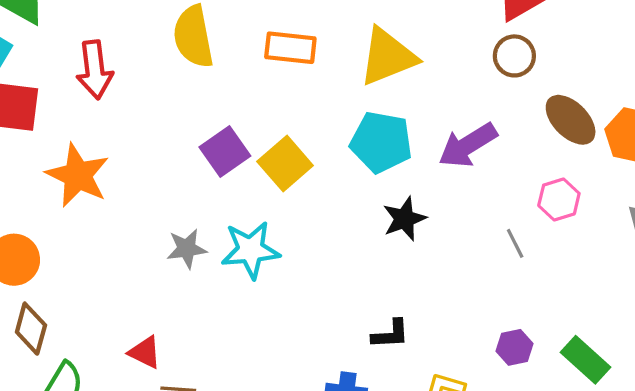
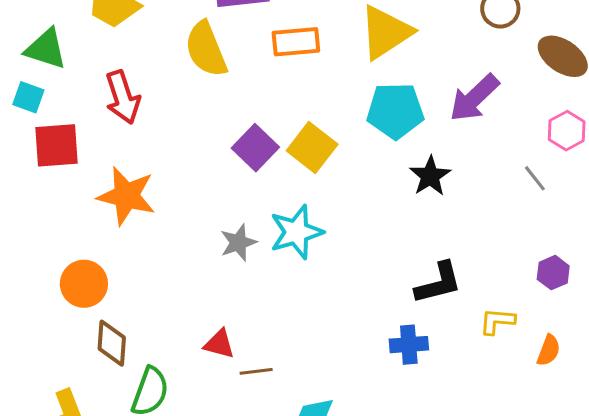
black L-shape: (390, 334) -> (438, 283), size x1.4

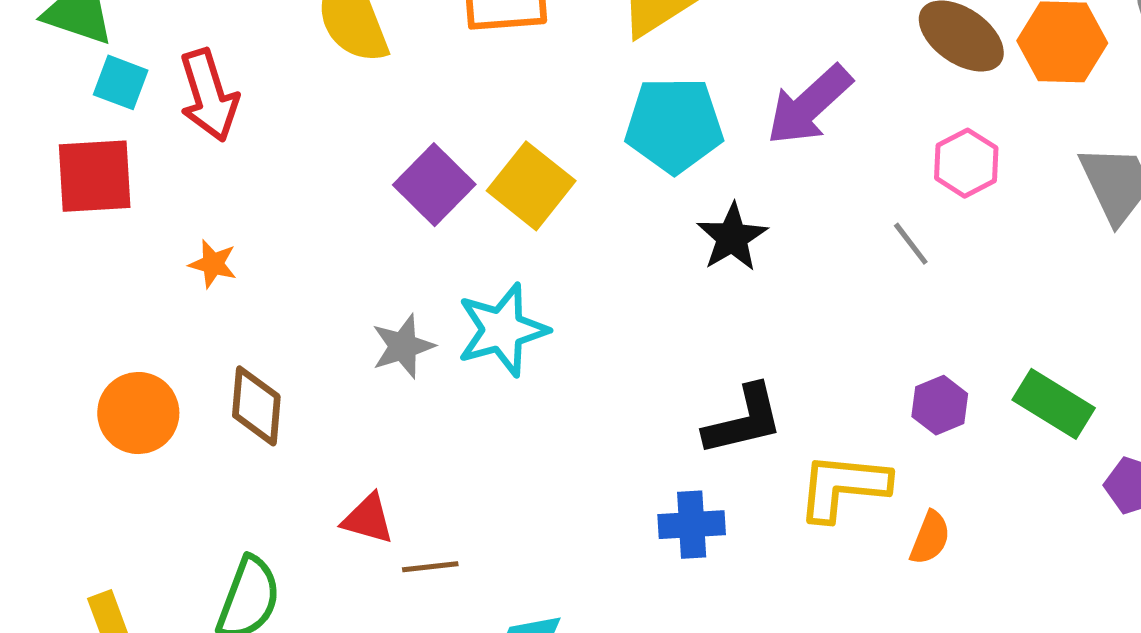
cyan square: (28, 97) -> (121, 82), moved
orange star: (126, 196) -> (213, 264), size x0.5
yellow L-shape: (497, 321) -> (843, 487), size x1.5
brown diamond: (112, 343) -> (256, 406), moved

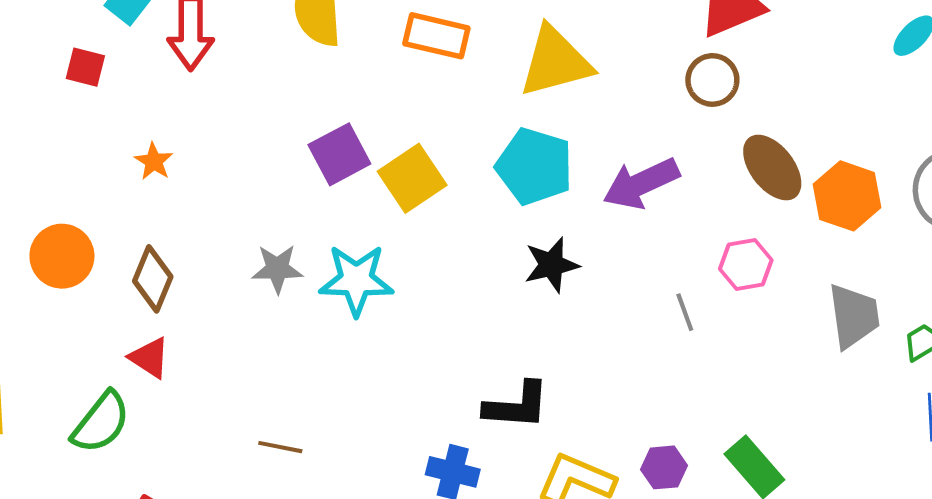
red square: (95, 176) -> (85, 67), size x0.6
purple hexagon: (940, 405) -> (664, 467), moved
red triangle: (368, 519) -> (150, 358), moved
brown line: (430, 567) -> (280, 447), moved

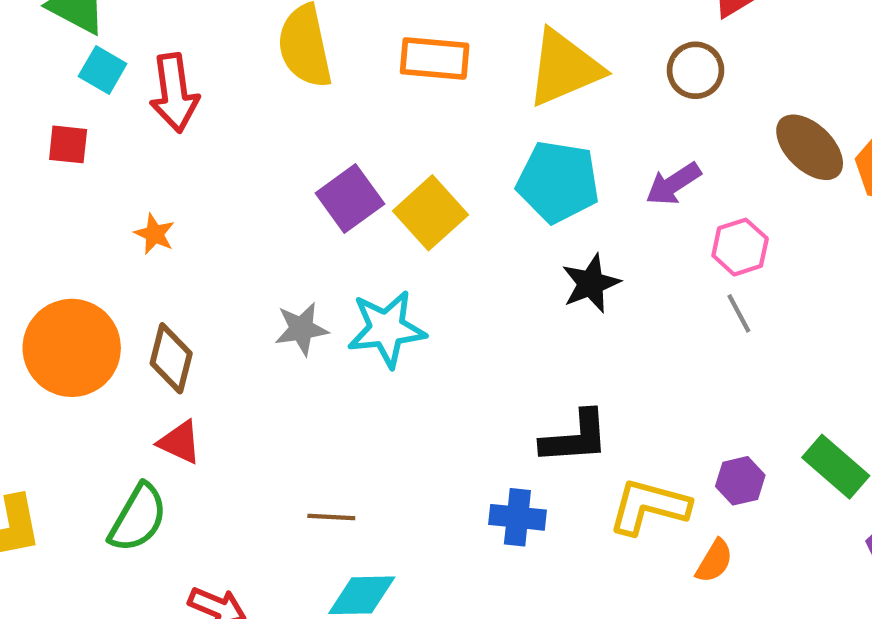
brown circle: (712, 80) -> (695, 70), moved
purple arrow: (641, 183) -> (673, 184), size x0.7
orange circle: (62, 256) -> (72, 348), size x1.4
pink hexagon: (746, 264) -> (740, 247), moved

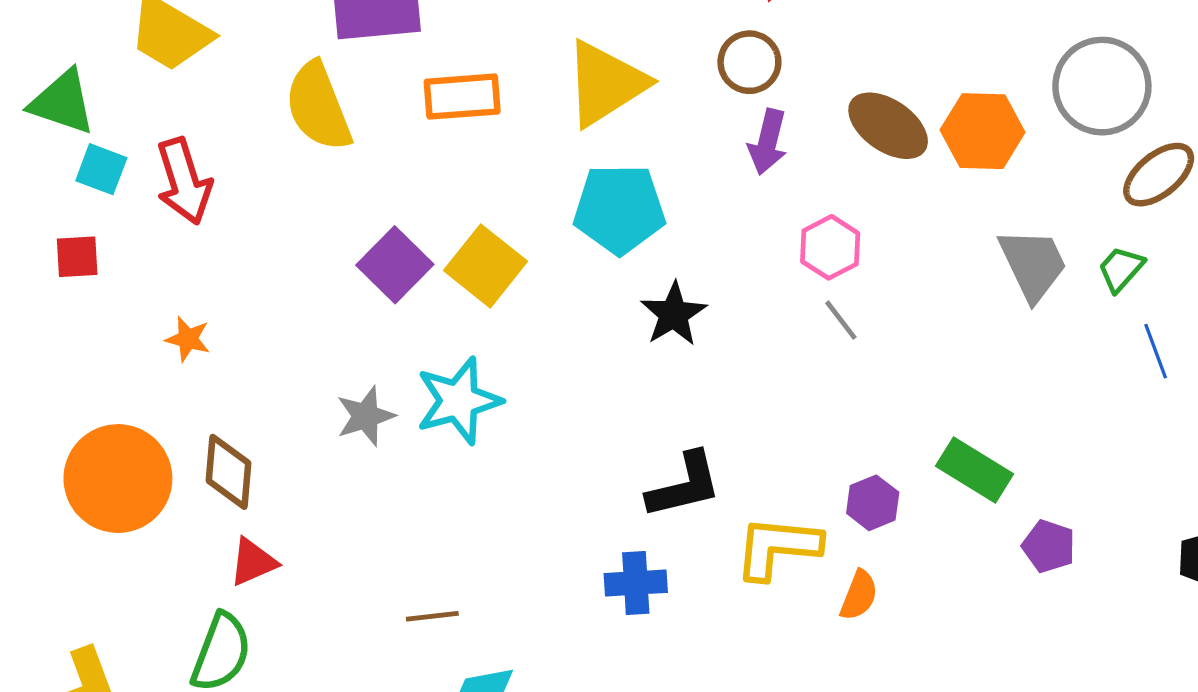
purple arrow: (673, 184) -> (768, 142), moved, turned -34
red triangle: (180, 442) -> (253, 562), turned -39

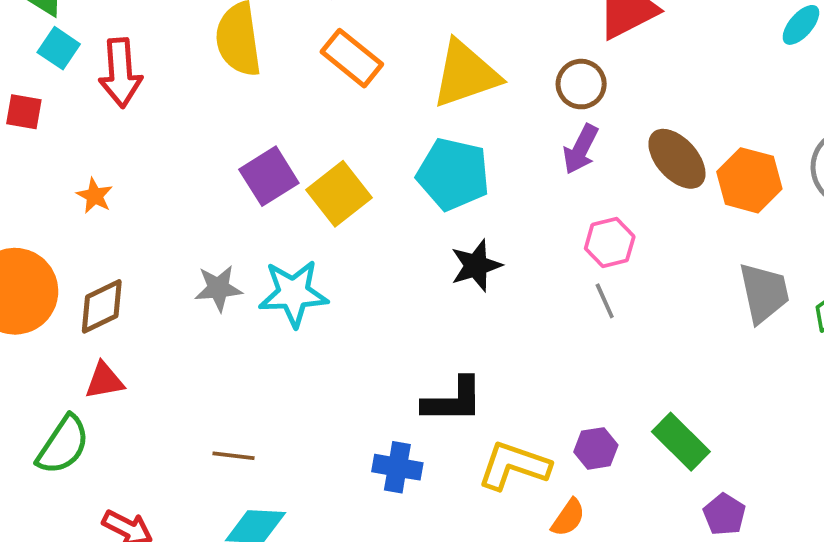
orange rectangle: (462, 97) -> (352, 58), turned 30
brown diamond: (228, 472) -> (102, 306), turned 46

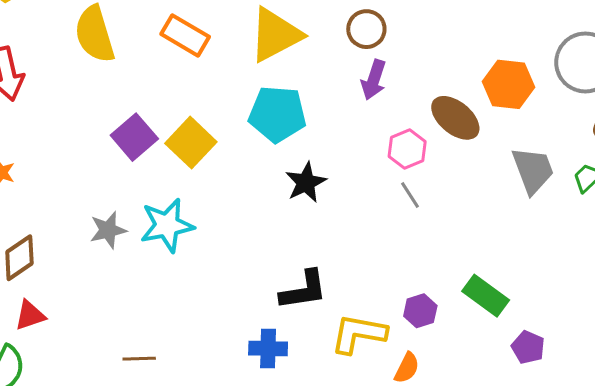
brown ellipse: (677, 159) -> (455, 118), moved

